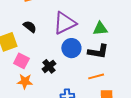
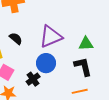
blue circle: (71, 48) -> (46, 63), moved
black L-shape: (98, 52) -> (83, 67), turned -115

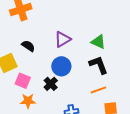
purple triangle: (51, 37) -> (63, 39), size x0.7
green triangle: (86, 44) -> (98, 42), turned 35

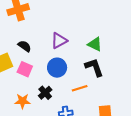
pink square: (23, 81) -> (25, 69), moved
black cross: (51, 84) -> (45, 93), moved
orange line: (98, 90) -> (80, 88), moved

